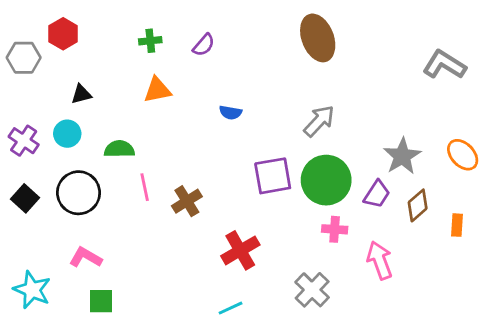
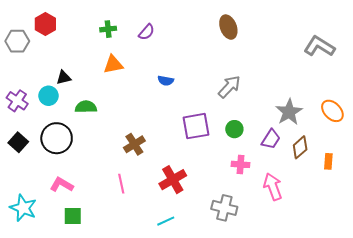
brown ellipse: (318, 38) -> (228, 27), size x0.7
black triangle: (81, 94) -> (64, 78), moved
green circle: (326, 180) -> (234, 129), size x0.5
pink line: (145, 187) -> (121, 184), moved
gray cross: (312, 290) -> (224, 208), turned -30

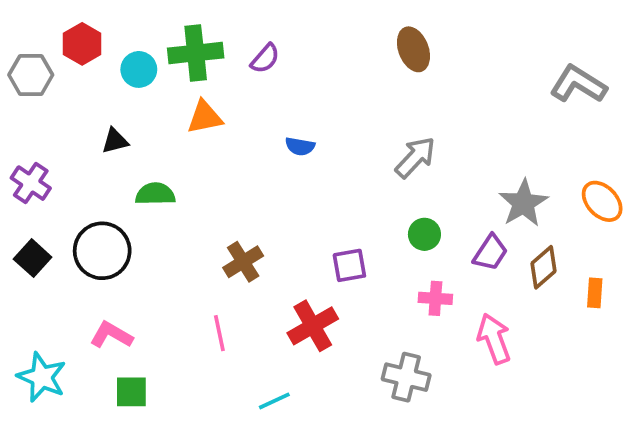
green cross: (108, 29) -> (196, 53), size x1.8
cyan circle: (49, 96) -> (139, 69), moved
purple square: (196, 126) -> (349, 265), moved, size x0.7
cyan line: (166, 221) -> (274, 401), moved

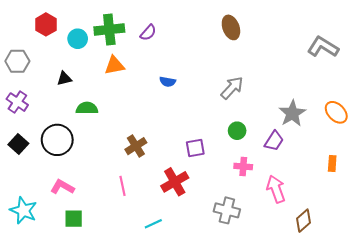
gray hexagon: (31, 75) -> (17, 61), moved
brown diamond: (544, 267) -> (304, 221), moved

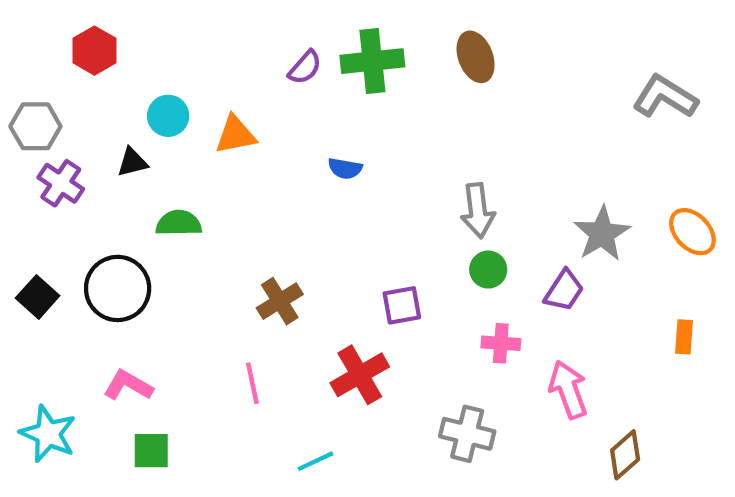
green cross: (109, 30) -> (372, 61), moved
cyan circle: (78, 39) -> (168, 116), moved
gray arrow: (232, 88) -> (478, 211), moved, turned 130
purple cross: (17, 102) -> (61, 183), moved

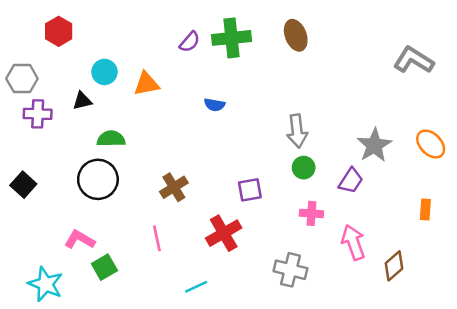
purple cross: (61, 183) -> (38, 114), turned -32
black circle: (118, 288) -> (98, 179), moved
cyan star: (48, 434) -> (46, 284), moved
green square: (151, 451) -> (104, 267), moved, turned -30
brown diamond: (625, 455) -> (394, 266), moved

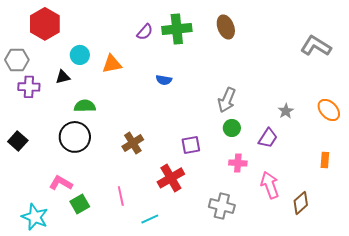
red hexagon: (59, 31) -> (45, 24), size x1.4
gray arrow: (297, 131) -> (227, 100), turned 30
gray star: (374, 145) -> (286, 111), size x0.6
pink line: (157, 238) -> (121, 196), moved

